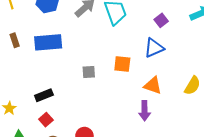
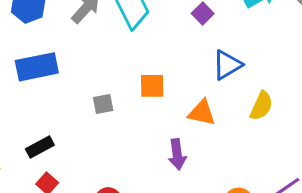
blue triangle: (154, 48) -> (227, 65), moved
purple arrow: (145, 111) -> (177, 154), moved

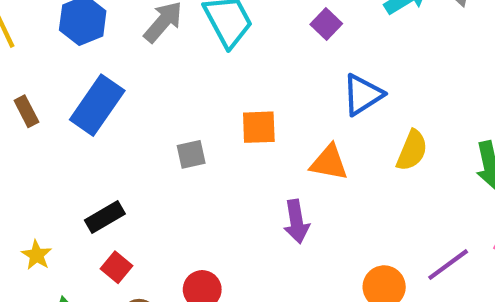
blue rectangle: (37, 67) -> (97, 105), turned -42

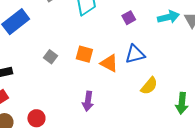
gray square: (191, 154) -> (51, 57), turned 32
orange triangle: (329, 163) -> (109, 63), moved

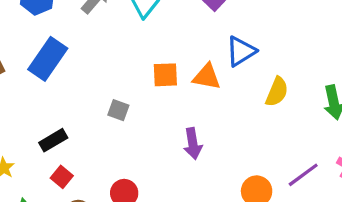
gray square: (51, 57) -> (118, 110), moved

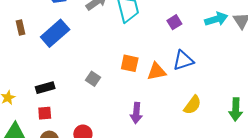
orange triangle: (207, 77) -> (157, 71), turned -36
yellow semicircle: (277, 92) -> (192, 105), moved
red square: (62, 177) -> (45, 113), turned 32

